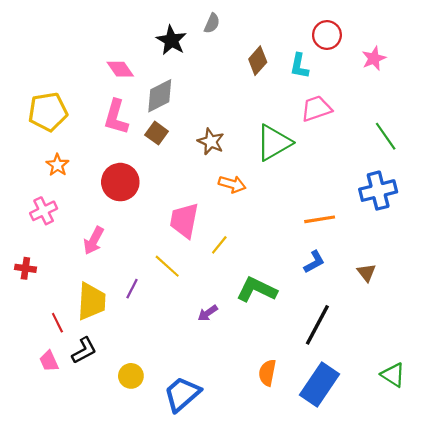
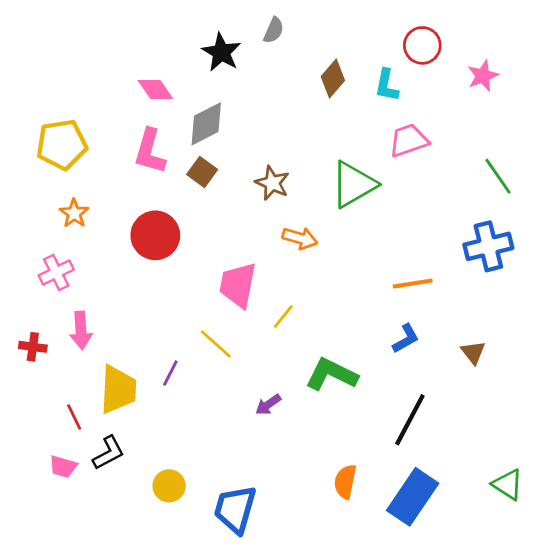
pink arrow: (94, 241) -> (81, 330), moved, turned -32
pink trapezoid: (49, 361) -> (63, 467), turned -50
blue trapezoid: (182, 394) -> (235, 509), turned -33

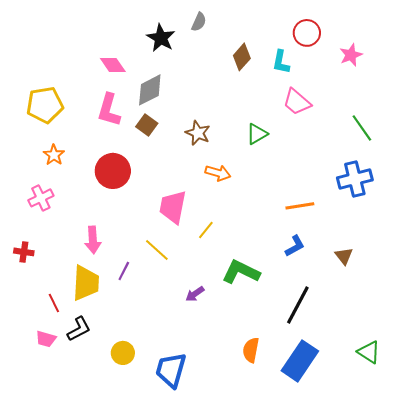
pink trapezoid: (409, 140) -> (297, 102), turned -120
green triangle: (353, 184) -> (257, 134), size x0.6
pink arrow: (81, 330) -> (93, 240), moved

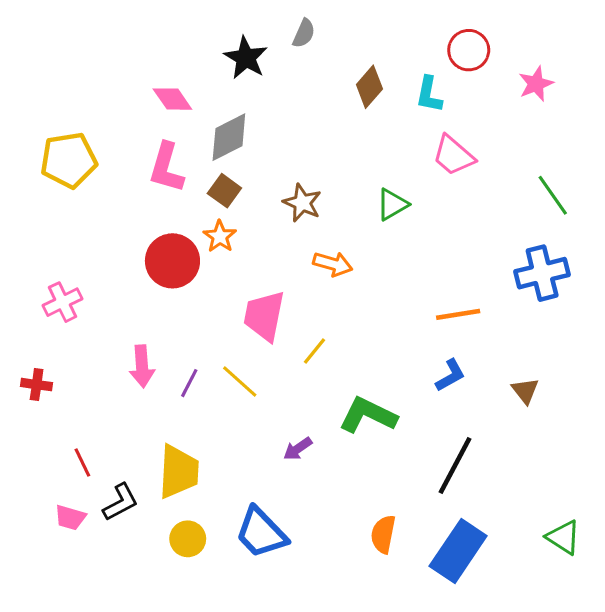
orange star: (54, 155) -> (220, 236), moved
purple line: (124, 271) -> (189, 383), moved
yellow trapezoid: (86, 283) -> (179, 472), moved
blue trapezoid: (171, 370) -> (261, 533), moved, turned -60

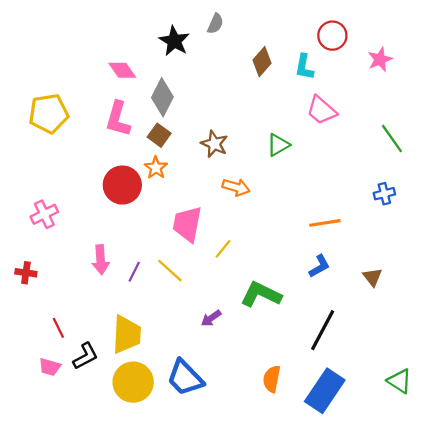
gray diamond: (229, 137) -> (162, 97), turned -36
blue cross: (542, 273) -> (384, 194), size x0.6
yellow circle: (188, 539) -> (133, 382), size x1.6

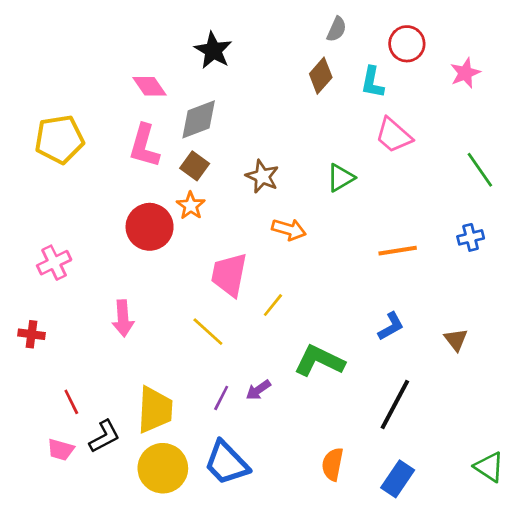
gray semicircle: (215, 24) -> (337, 29), moved
gray diamond: (162, 97) -> (199, 119), turned 42
orange line: (325, 223) -> (398, 251), moved
purple line: (134, 272) -> (221, 398), moved
blue rectangle: (325, 391) -> (398, 479), size x0.7

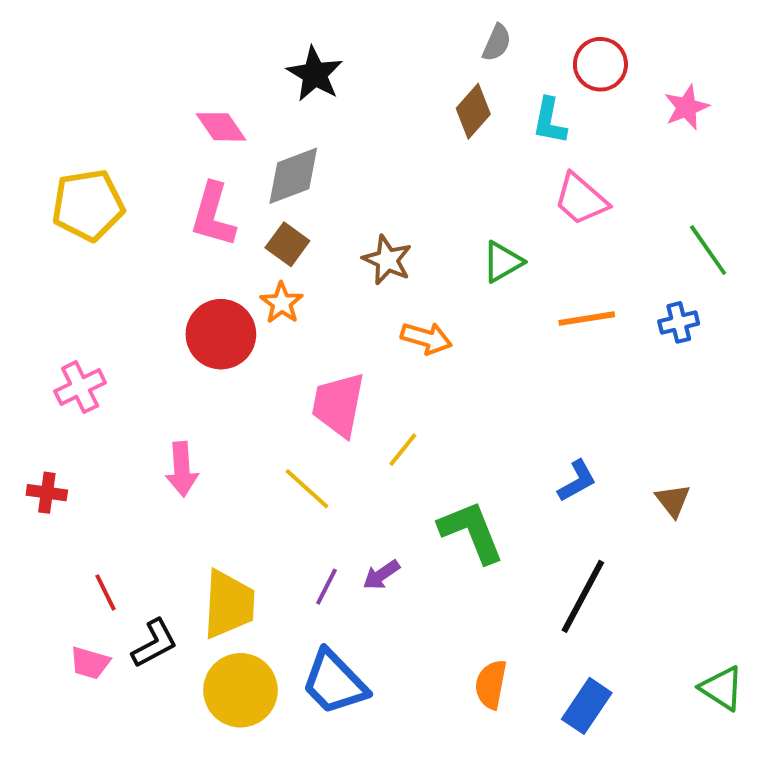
blue cross: (471, 237) -> (679, 322), moved
orange line: (398, 251) -> (587, 319), moved
green L-shape: (319, 361) -> (471, 532), turned 42

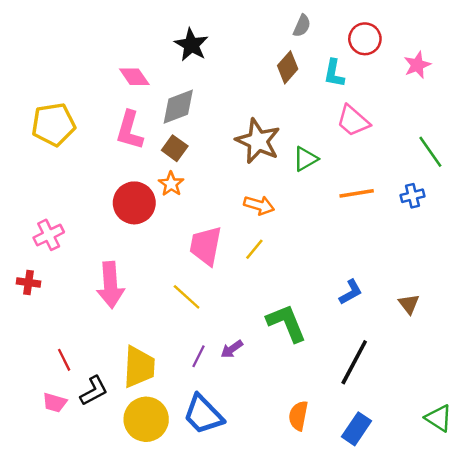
brown star: (387, 260) -> (258, 141), moved, size x1.5
yellow line: (403, 450) -> (254, 249), moved
pink arrow: (182, 469) -> (110, 285), size x1.4
red cross: (47, 493) -> (28, 283), moved

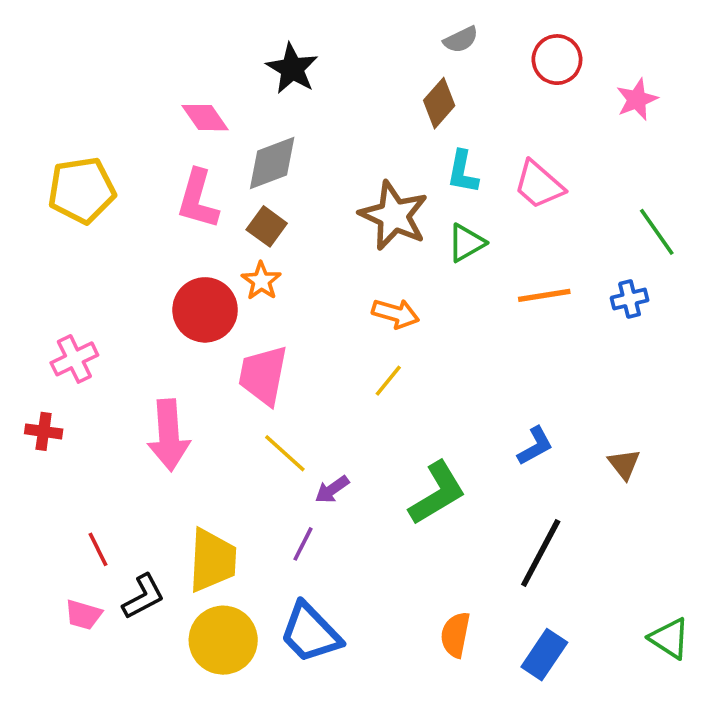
gray semicircle: (302, 26) -> (461, 40), turned 40
cyan L-shape: (334, 73) -> (463, 172), moved
pink trapezoid: (206, 246) -> (263, 375), moved
green L-shape: (286, 323) -> (437, 493), turned 81
purple arrow: (232, 349) -> (332, 490), moved

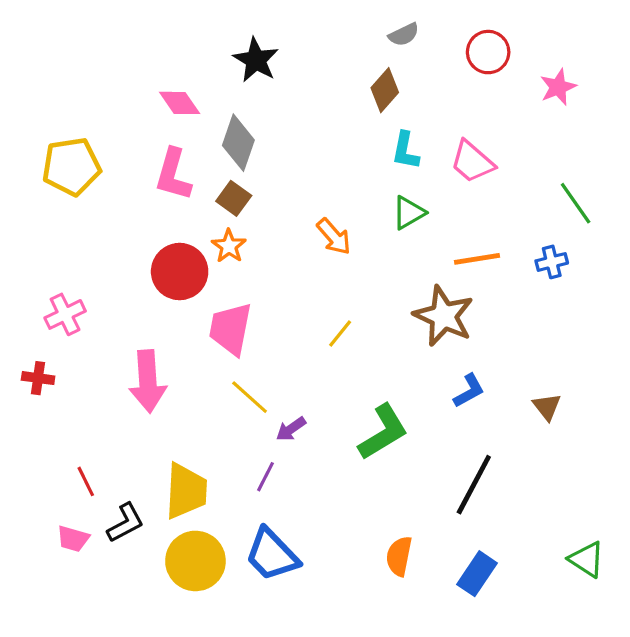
gray diamond: (272, 163) -> (238, 143), turned -50
brown star: (394, 216) -> (444, 316), moved
orange arrow: (396, 314) -> (334, 237), moved, turned 33

